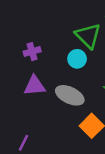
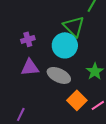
cyan circle: (77, 59) -> (65, 45), size x1.6

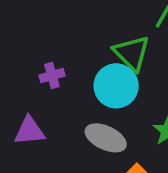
purple triangle: (30, 67) -> (29, 131), moved

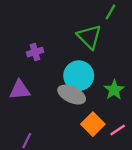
cyan circle: (116, 86) -> (79, 76), moved

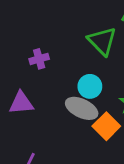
cyan circle: (79, 76) -> (90, 86), size x0.7
orange square: (93, 124) -> (106, 126), moved

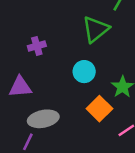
green triangle: (102, 41) -> (96, 29), turned 36
gray ellipse: (82, 108) -> (43, 119), moved, turned -36

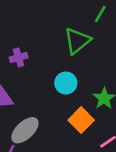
gray ellipse: (43, 119) -> (25, 130), turned -32

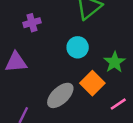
gray ellipse: (25, 130) -> (60, 95), moved

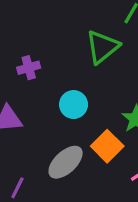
cyan circle: (78, 47) -> (74, 105), moved

